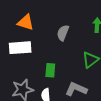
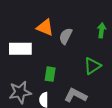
orange triangle: (26, 22) -> (45, 27), moved

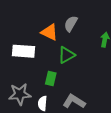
gray semicircle: (66, 36) -> (71, 24), moved
green triangle: (92, 66) -> (66, 55), moved

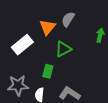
orange triangle: (49, 32) -> (47, 27), turned 42
white rectangle: (23, 51) -> (22, 45), turned -45

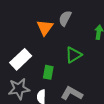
white rectangle: (22, 45) -> (21, 59), moved
green triangle: (63, 49) -> (73, 55), moved

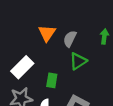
gray semicircle: (65, 18) -> (70, 39), moved

